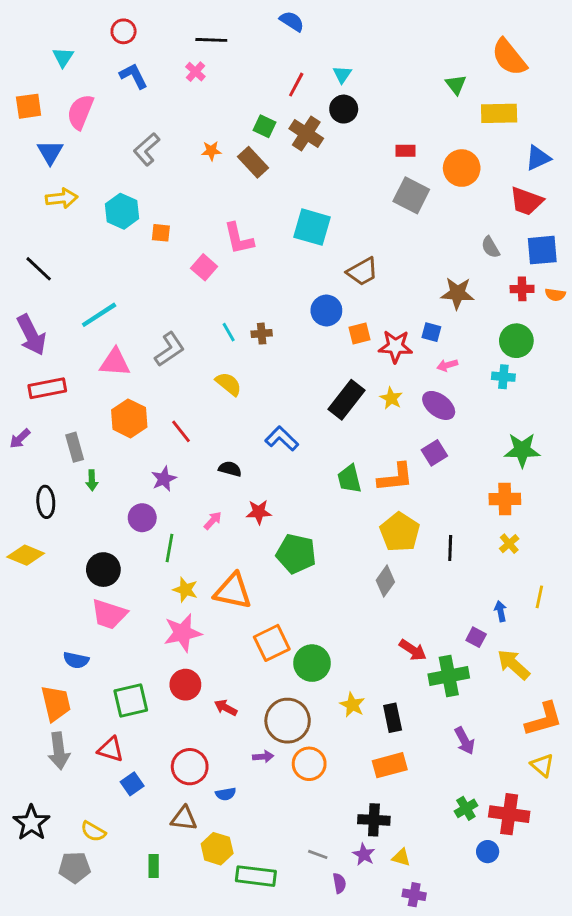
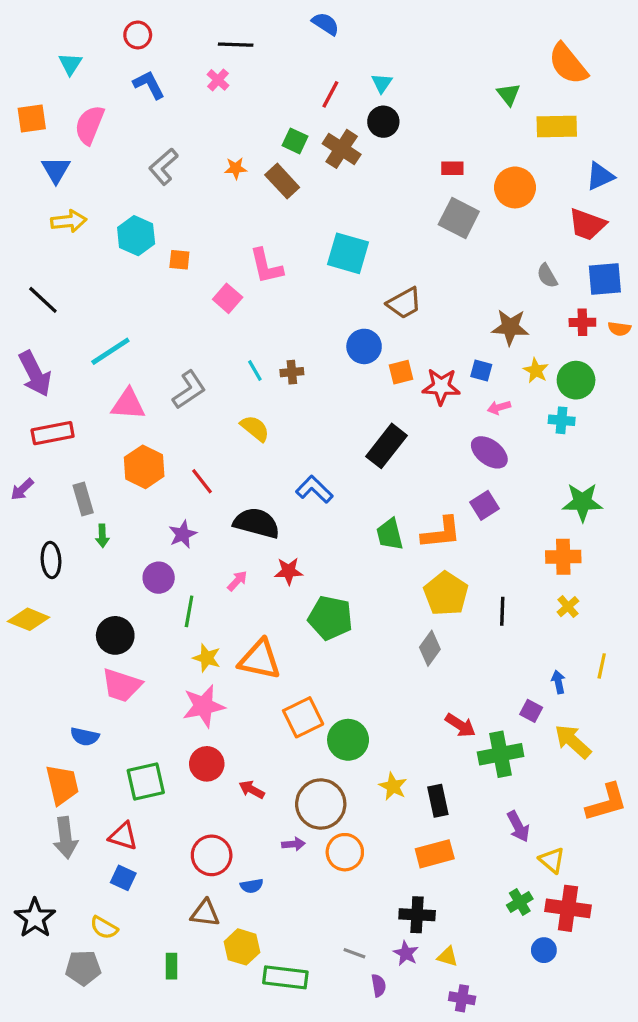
yellow star: (391, 398) -> (536, 371), moved
black semicircle: (230, 469) -> (257, 523), size x1.8
yellow triangle: (542, 765) -> (552, 860), moved
blue square: (132, 784) -> (123, 878), moved, turned -30

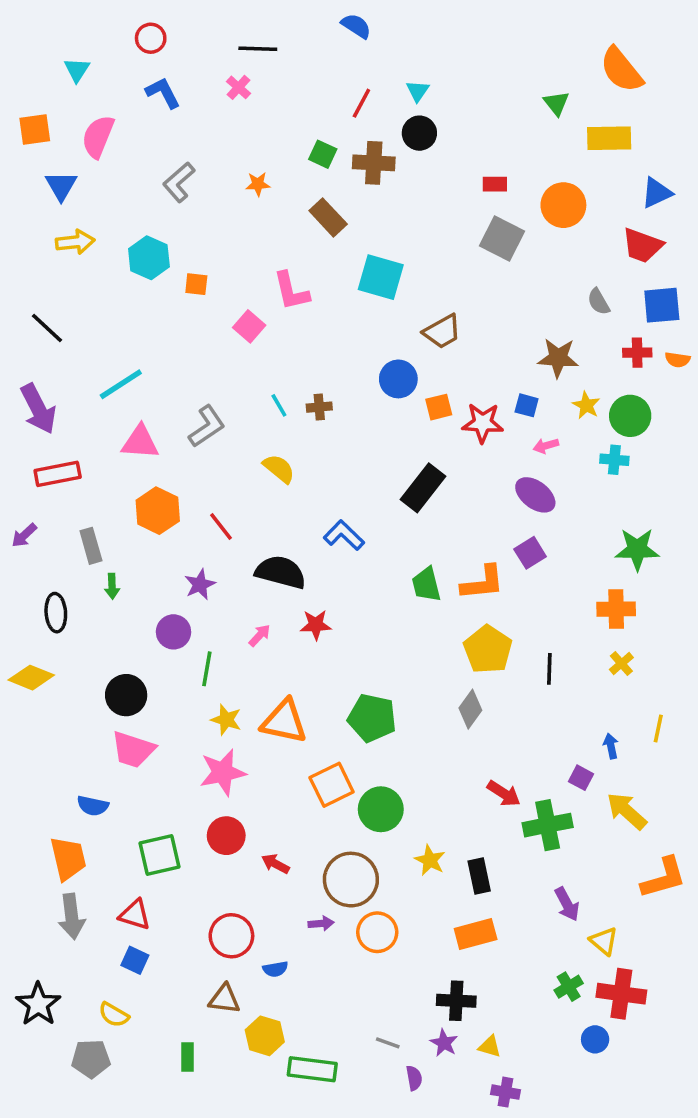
brown cross: (342, 149) -> (374, 163), turned -30
brown rectangle: (282, 181) -> (328, 217), moved
green pentagon: (330, 618) -> (372, 718), moved

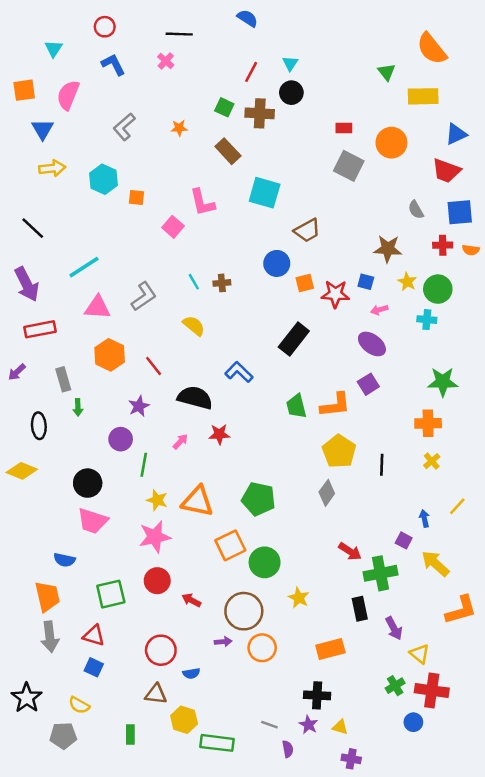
yellow line: (658, 728) -> (457, 506), turned 30
black rectangle: (479, 876) -> (360, 609), moved

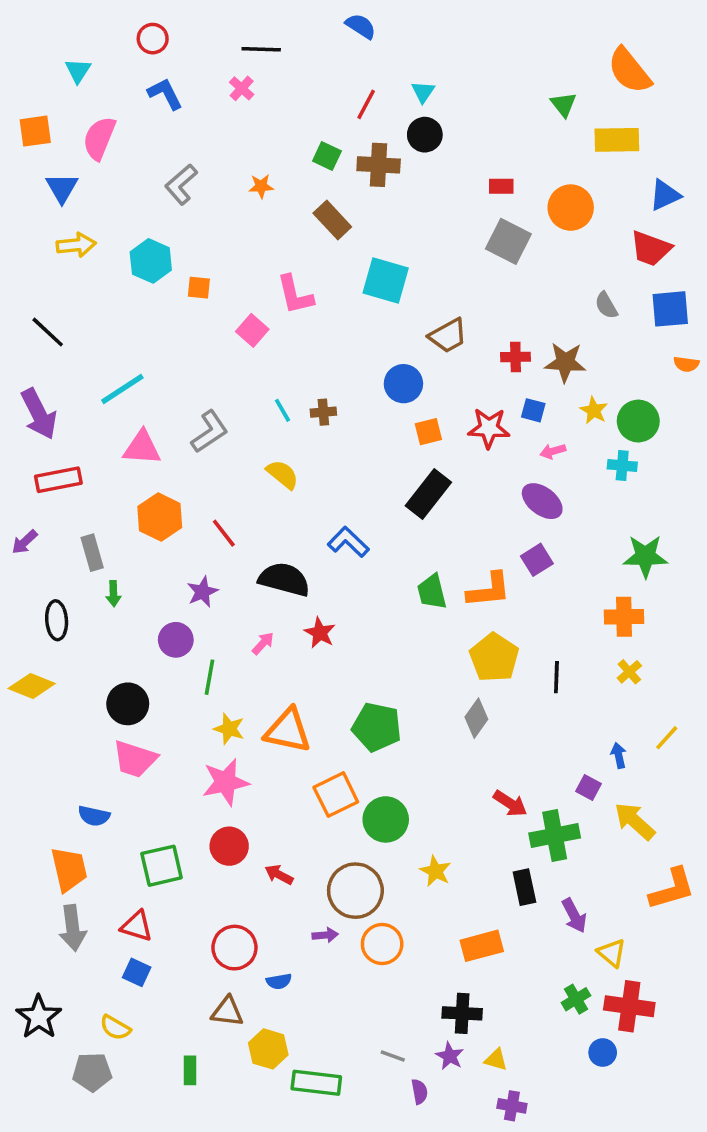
red cross: (443, 245) -> (516, 357), moved
orange square: (305, 283) -> (428, 432), moved
red star: (219, 434) -> (320, 633), turned 30

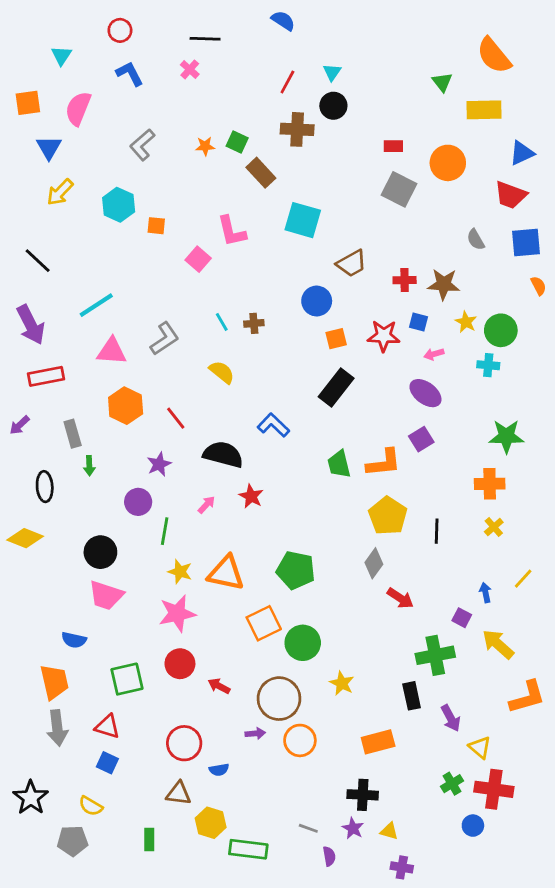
green square: (327, 156) -> (237, 142), moved
yellow arrow: (76, 245) -> (60, 192), turned 140
orange semicircle: (686, 364) -> (538, 286), turned -126
red arrow: (510, 803) -> (400, 598), moved

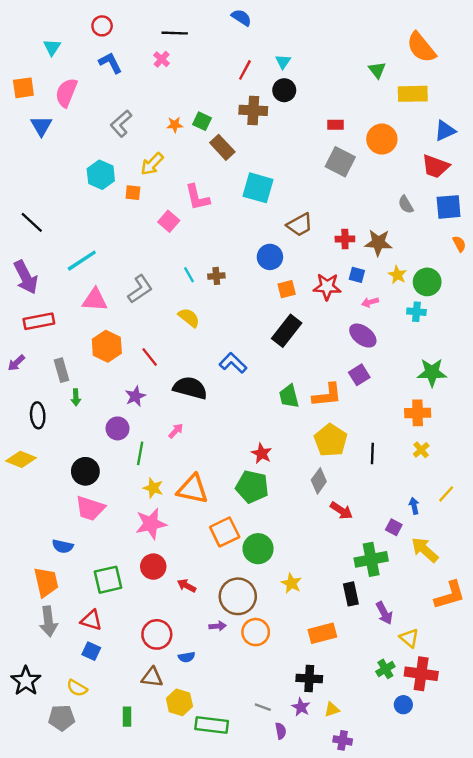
yellow arrow: (60, 192) -> (152, 164), moved
red star: (251, 496) -> (262, 453), moved
yellow triangle: (389, 831) -> (332, 709), turned -35

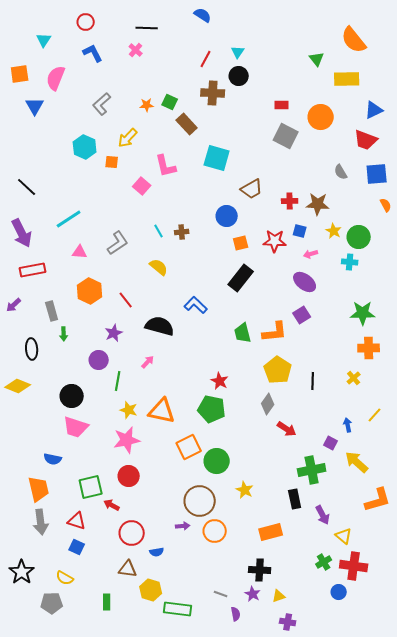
pink triangle: (95, 300) -> (80, 252), size x0.7
orange cross: (418, 413) -> (369, 348), moved
red arrow: (187, 586) -> (112, 505), moved

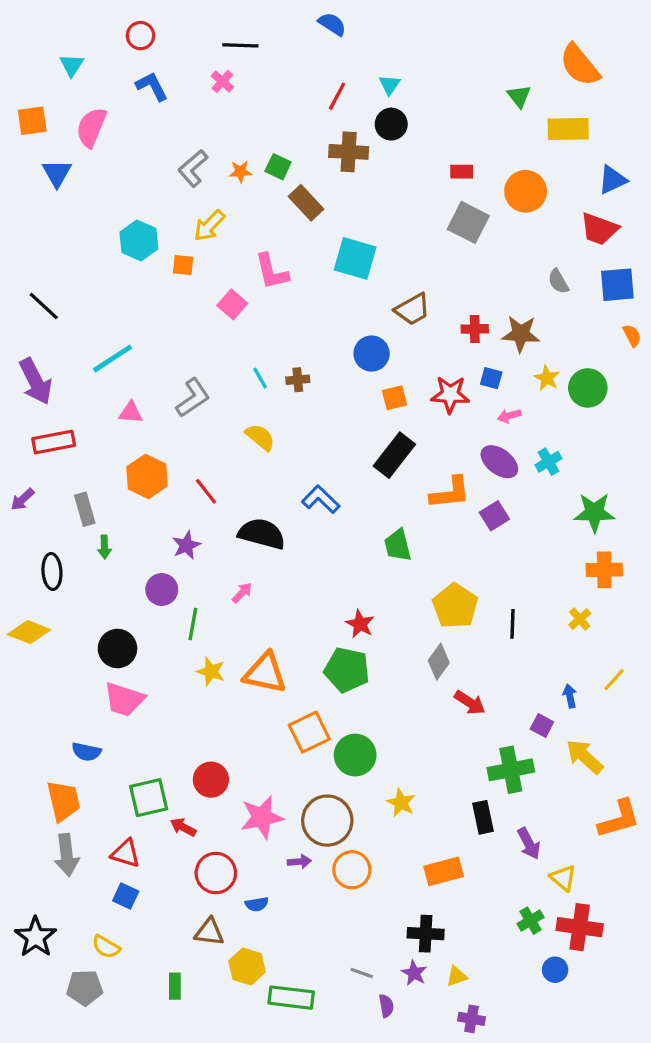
gray L-shape: (102, 104) -> (193, 168), moved
cyan cross: (350, 262) -> (549, 462), moved, turned -35
orange L-shape: (275, 332) -> (450, 493), moved
pink star: (127, 440) -> (262, 817), moved

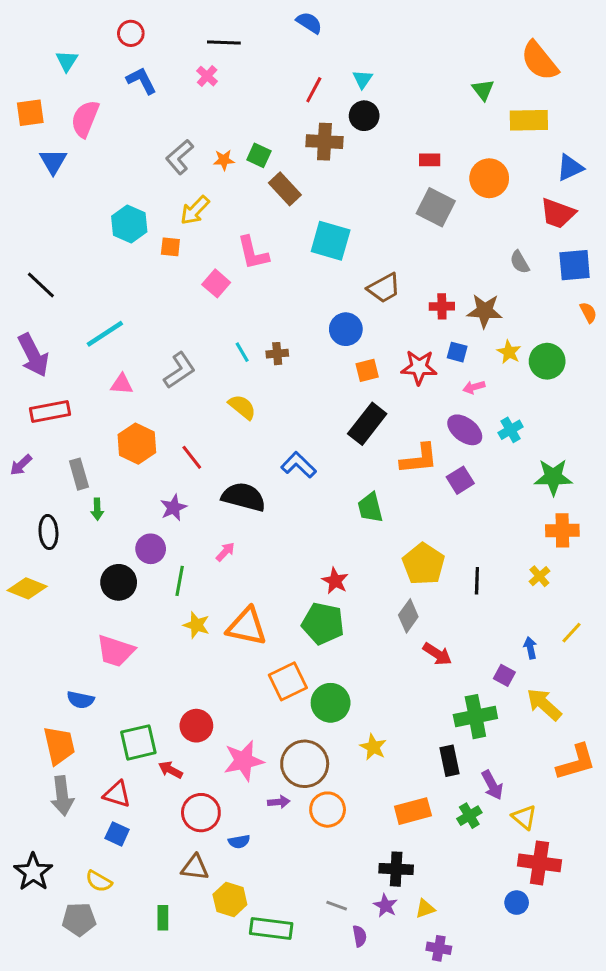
black circle: (118, 649) -> (119, 582), moved
green cross: (530, 921) -> (469, 816), moved

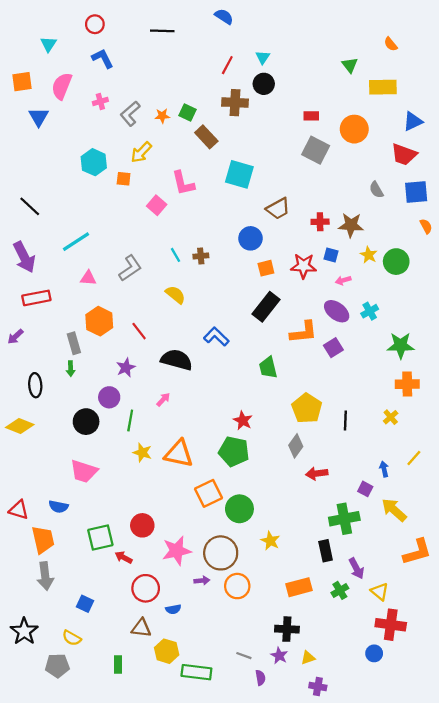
orange semicircle: (539, 61) -> (391, 44), size x0.5
pink cross: (207, 76) -> (100, 101), moved, turned 32
gray rectangle: (79, 474) -> (74, 343), moved
red arrow: (437, 654) -> (317, 473), turned 140
red triangle: (117, 794) -> (19, 510), moved

